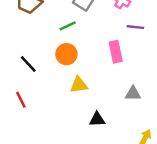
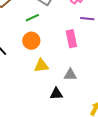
gray triangle: (133, 94) -> (70, 75), moved

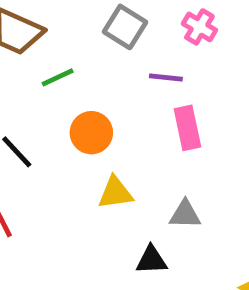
green line: (32, 18) -> (58, 77), moved
purple line: (87, 19) -> (166, 77), moved

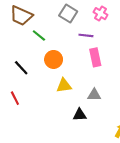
green line: (58, 77) -> (39, 35), turned 64

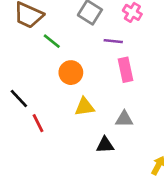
black line: (21, 68) -> (19, 99), moved
red line: (15, 98) -> (38, 123), moved

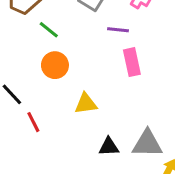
orange circle: (71, 73) -> (55, 65), moved
gray triangle: (124, 119) -> (147, 144), moved, size x1.5

